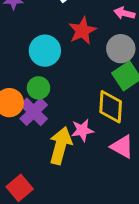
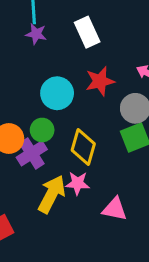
yellow diamond: (111, 107) -> (83, 147), moved
pink triangle: (122, 147) -> (115, 209), turned -30

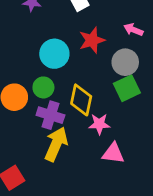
purple cross: (32, 153) -> (50, 115), moved, turned -36
pink star: (78, 183) -> (99, 124), moved

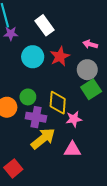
cyan circle: (54, 54) -> (33, 57), moved
yellow arrow: (56, 144) -> (43, 139), turned 35
pink triangle: (113, 153) -> (72, 150), moved

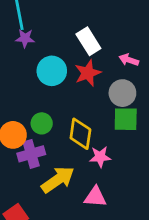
white rectangle: (45, 25) -> (88, 41), moved
green square: (91, 89) -> (126, 119), turned 30
purple cross: (36, 117) -> (31, 154), moved, turned -30

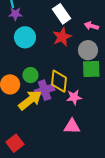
cyan circle: (52, 71) -> (25, 37), moved
purple cross: (31, 154) -> (45, 90), moved
yellow arrow: (58, 180) -> (30, 100), moved

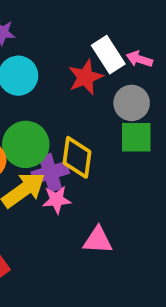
white rectangle: (62, 14) -> (108, 55), moved
green circle: (30, 75) -> (26, 144), size x1.6
pink star: (74, 97) -> (57, 200), moved

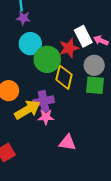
green circle: (26, 144) -> (47, 59), moved
yellow diamond: (77, 157) -> (64, 77), moved

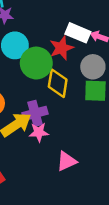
white rectangle: (83, 36) -> (78, 33), turned -36
pink triangle: (67, 143) -> (66, 161), turned -30

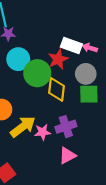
purple cross: (35, 113) -> (66, 127), moved

